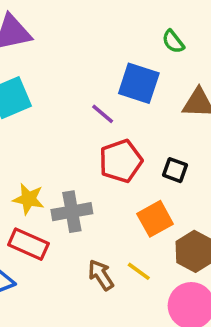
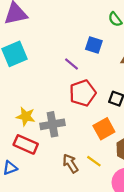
blue square: (139, 83) -> (94, 45), size x0.7

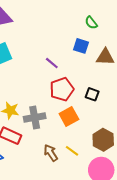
blue square: (94, 45) -> (81, 46), moved
orange square: (104, 129) -> (69, 117), moved

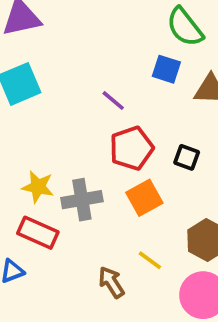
green semicircle: (91, 23) -> (185, 27), size x1.6
brown arrow: (51, 153) -> (111, 282), moved

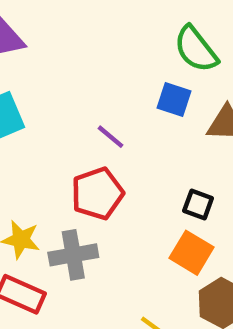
red pentagon: (132, 148) -> (97, 194), moved
orange square: (144, 198) -> (191, 253), moved, turned -30

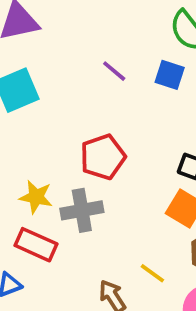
purple line: (111, 137) -> (114, 71), moved

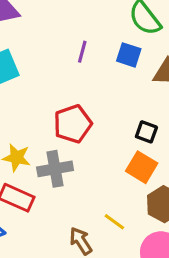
purple line: (114, 71) -> (82, 52), turned 65

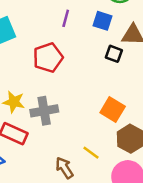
red pentagon: (73, 124) -> (48, 58), moved
black square: (146, 132) -> (114, 54), moved

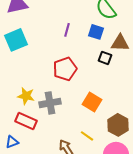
red pentagon: (48, 58) -> (65, 69), moved
orange square: (113, 110) -> (92, 102), moved

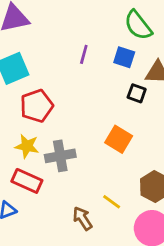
red pentagon: (65, 69) -> (37, 106), moved
orange square: (92, 102) -> (119, 139), moved

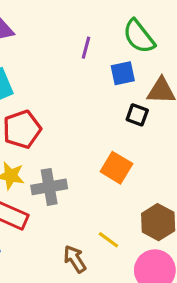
purple line: (84, 54) -> (86, 48), moved
blue square: (124, 57) -> (123, 73), turned -30

